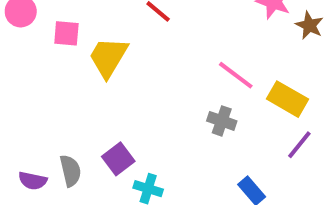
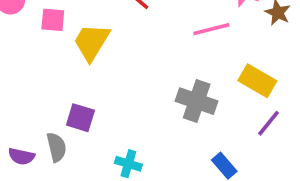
pink line: (236, 75) -> (211, 29), moved, turned -51
gray cross: (222, 121) -> (197, 101), size x1.5
purple square: (118, 159) -> (80, 118), moved, turned -36

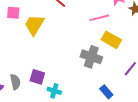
yellow rectangle: (257, 81) -> (111, 40), moved
purple square: (80, 118) -> (37, 77), moved

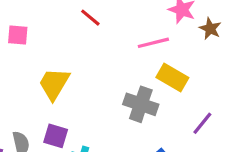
yellow trapezoid: (34, 25) -> (54, 84), moved

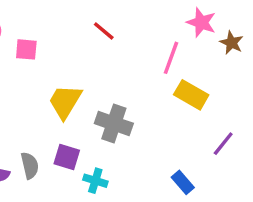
pink line: (153, 43) -> (171, 58), turned -56
gray cross: (141, 104) -> (114, 123), moved

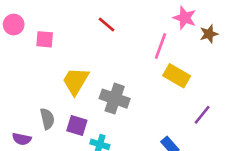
brown star: (232, 43) -> (209, 34), turned 30
gray semicircle: (30, 166) -> (47, 119), moved

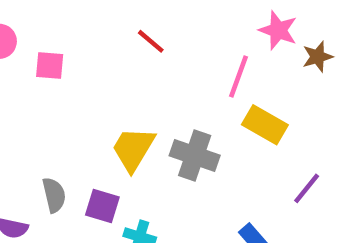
yellow trapezoid: (76, 81) -> (133, 149), moved
gray cross: (115, 99) -> (195, 155), moved

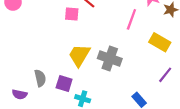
pink square: (50, 65) -> (72, 14), moved
yellow rectangle: (265, 125) -> (160, 42), moved

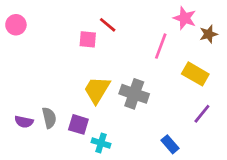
purple semicircle: (20, 94) -> (24, 122), moved

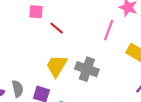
red line: (108, 25) -> (57, 28), moved
pink square: (88, 39) -> (36, 12), moved

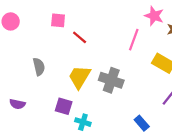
gray semicircle: (18, 89) -> (39, 67), moved

